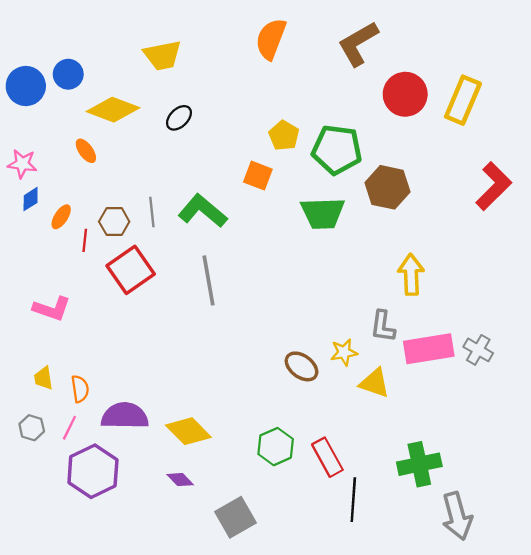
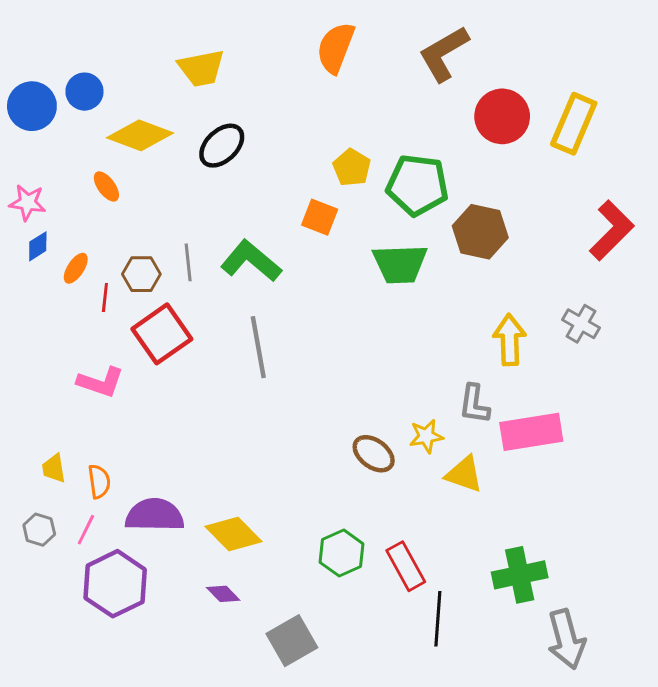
black ellipse: (179, 118) -> (222, 146), size x1.4
pink L-shape: (52, 309) -> (101, 382), moved
gray cross: (478, 350) -> (581, 324), moved

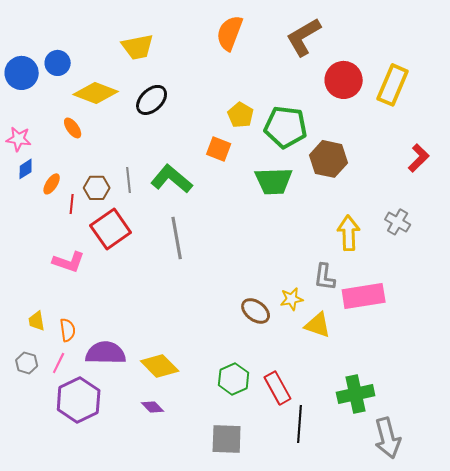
red L-shape: (612, 230) -> (419, 158), size x0.7
gray square: (292, 641) -> (227, 439), moved, turned 32

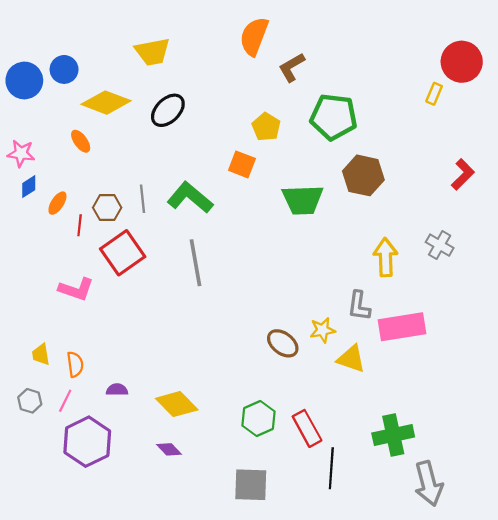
brown L-shape: (304, 37) -> (292, 67), moved, size x0.7
red circle: (344, 80) -> (462, 62), moved
yellow rectangle: (393, 85) -> (434, 94), size x0.5
green pentagon: (286, 127) -> (334, 117), moved
purple semicircle: (106, 353) -> (117, 390), size x0.5

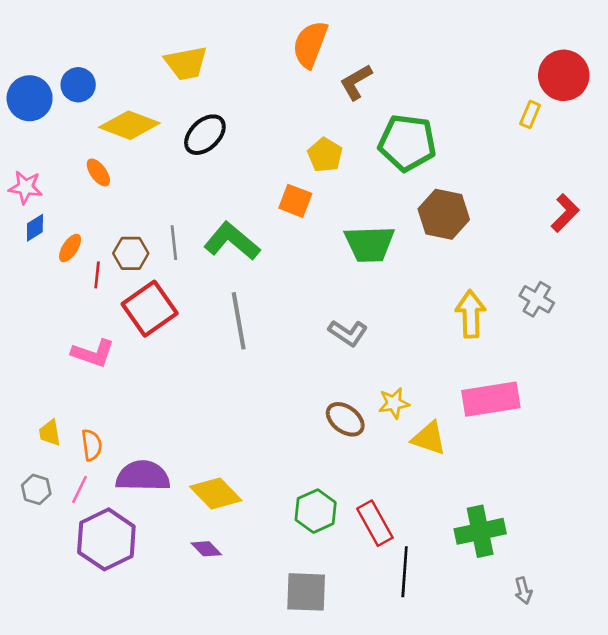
gray L-shape: (359, 306) -> (348, 333), moved, turned -64
purple semicircle: (117, 390) -> (143, 476), size x2.0
gray arrow: (429, 484) -> (523, 591), size x0.5

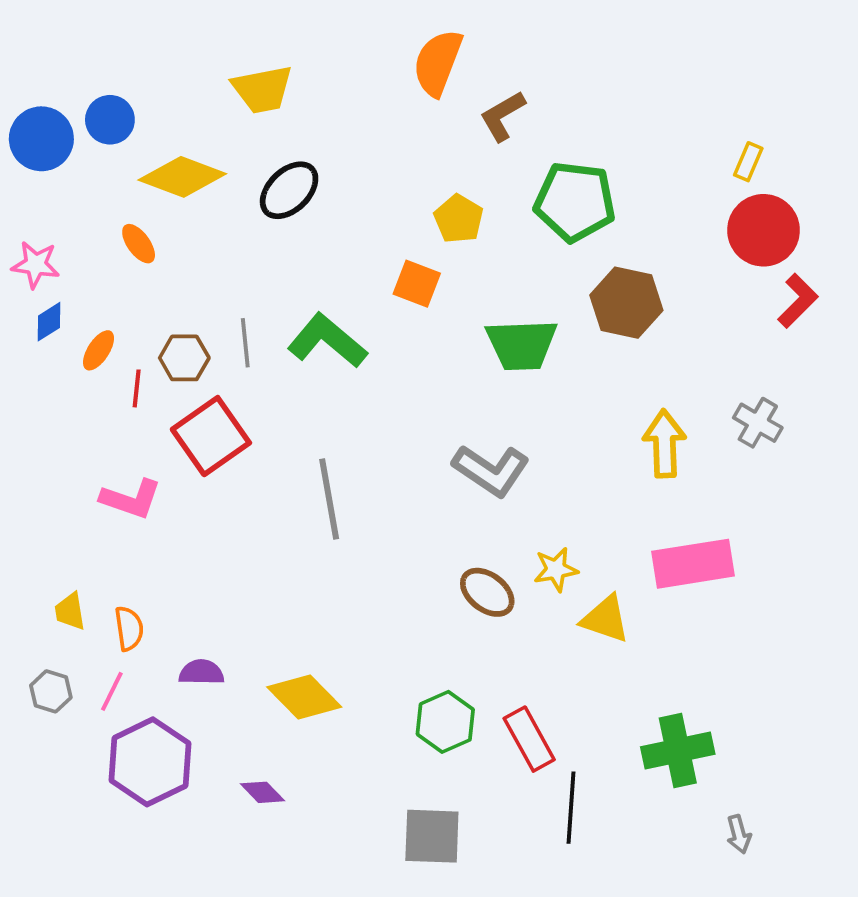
red circle: (564, 75) -> (764, 230), moved
gray line: (239, 321) -> (329, 499), moved
gray L-shape: (348, 333) -> (491, 470), size x1.4
purple semicircle: (143, 476) -> (201, 672), size x0.6
purple diamond: (206, 549) -> (262, 792), moved

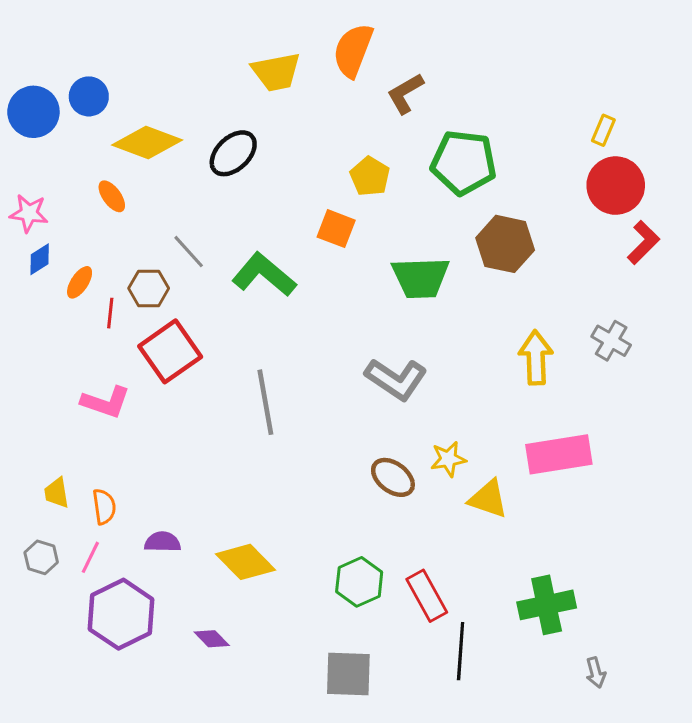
yellow trapezoid: (262, 89) -> (276, 72), moved
gray line: (245, 343) -> (189, 252), moved, turned -36

